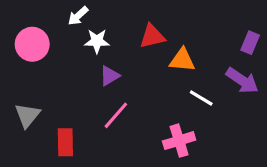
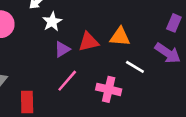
red triangle: (152, 36) -> (89, 42), moved
white star: (97, 41) -> (52, 22), turned -30
pink cross: (179, 141) -> (109, 89), moved, turned 30

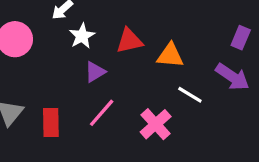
red triangle: (89, 42) -> (129, 41), moved
pink cross: (109, 89) -> (156, 124), turned 35
red rectangle: (27, 102) -> (51, 123), moved

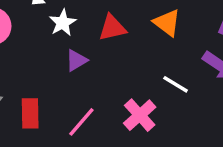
orange triangle: (170, 56) -> (167, 23), moved, turned 32
pink line: (102, 113) -> (81, 122), moved

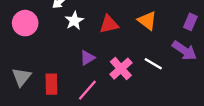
purple triangle: (76, 60) -> (87, 58), moved
pink cross: (140, 115) -> (121, 69), moved

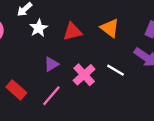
red rectangle: (51, 84) -> (16, 90), turned -48

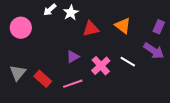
white star: (39, 28) -> (71, 13), moved
pink line: (51, 96) -> (73, 84), turned 30

